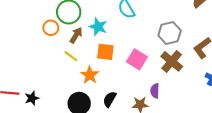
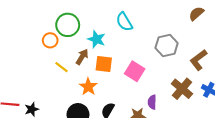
brown arrow: (76, 35) -> (82, 57), moved
yellow line: (71, 56) -> (62, 67), moved
brown cross: (172, 61) -> (182, 89), moved

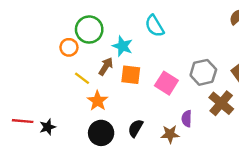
gray hexagon: (167, 45) -> (203, 72), moved
orange star: (88, 87) -> (97, 101), moved

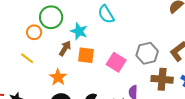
yellow line: (82, 78) -> (27, 58), moved
brown cross: (221, 103) -> (162, 79), turned -35

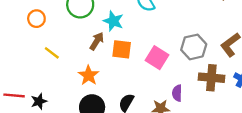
orange circle: (34, 32) -> (36, 19), moved

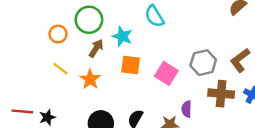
orange circle: (36, 19) -> (58, 34), moved
brown arrow: (97, 41) -> (96, 48), moved
orange star: (88, 75) -> (90, 79), moved

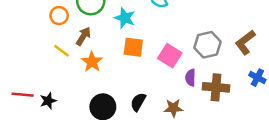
brown arrow: (96, 48) -> (83, 36), moved
brown cross: (221, 94) -> (216, 87), moved
purple semicircle: (187, 109) -> (190, 78), moved

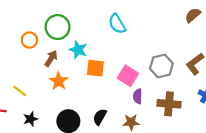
cyan star: (125, 18) -> (78, 50), moved
yellow line: (61, 51) -> (20, 91), moved
purple semicircle: (190, 78) -> (138, 96), moved
black star: (48, 101) -> (30, 119), moved

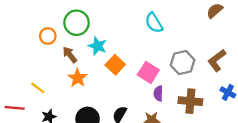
cyan semicircle: (117, 24) -> (154, 23), moved
brown arrow: (51, 58) -> (70, 55), turned -70
orange square: (95, 68) -> (115, 65), turned 36

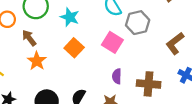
cyan star: (97, 46) -> (70, 17), moved
gray hexagon: (183, 63) -> (138, 23), moved
pink square: (148, 72) -> (112, 42), moved

